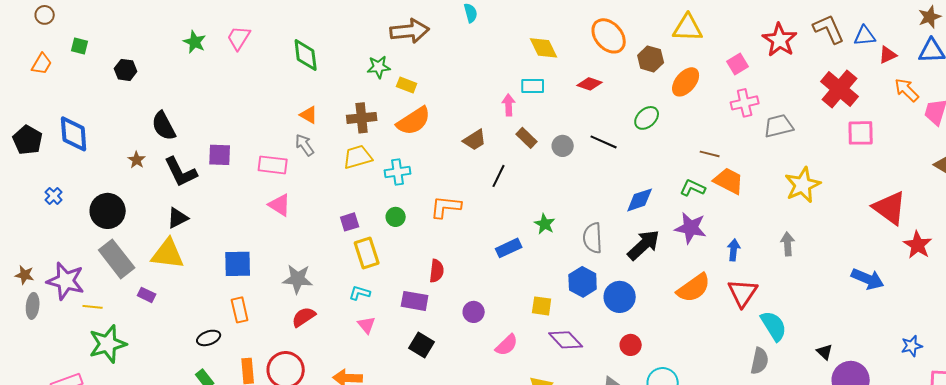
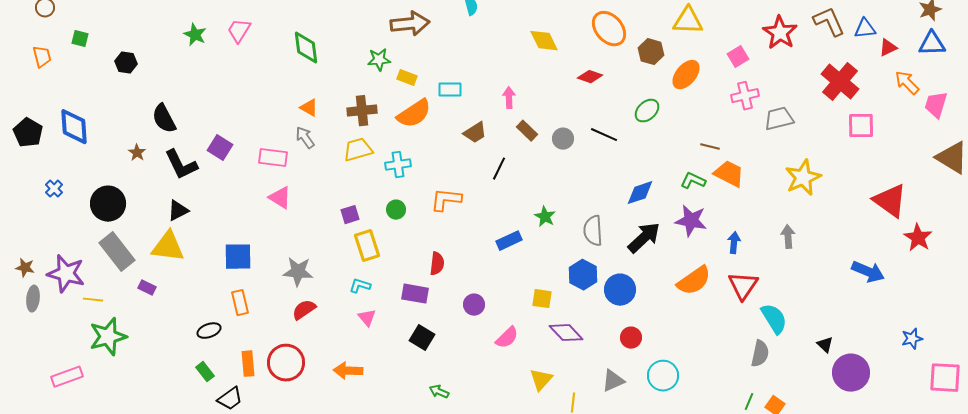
orange trapezoid: (42, 64) -> (42, 57), turned -45
cyan rectangle: (533, 86) -> (450, 90), moved
purple square: (220, 155) -> (220, 148), turned 30

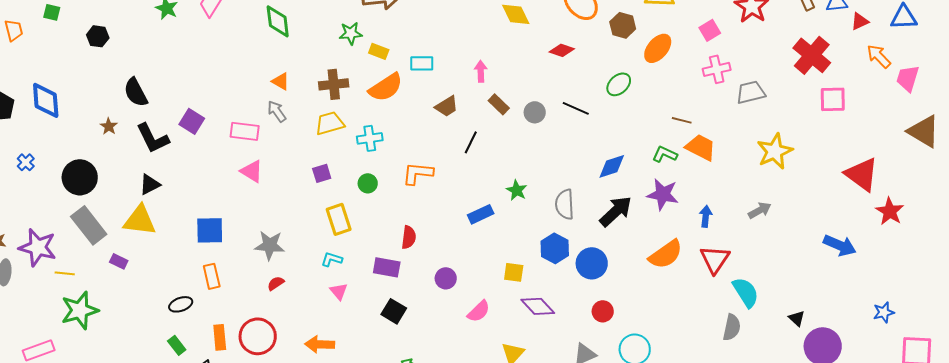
purple square: (350, 215) -> (322, 173), moved
gray arrow: (788, 237) -> (760, 210), turned 65
red semicircle: (304, 310) -> (276, 283), size x0.7

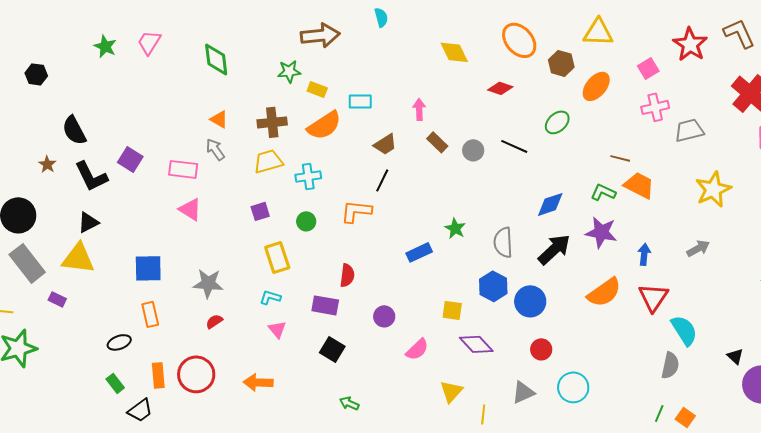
black line: (471, 142) -> (382, 180), moved

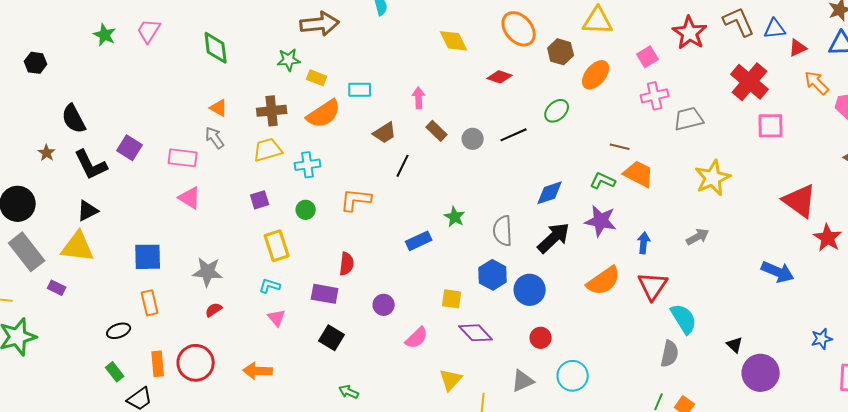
black line: (514, 146) -> (514, 135), turned -48
black line: (382, 180) -> (403, 166), moved

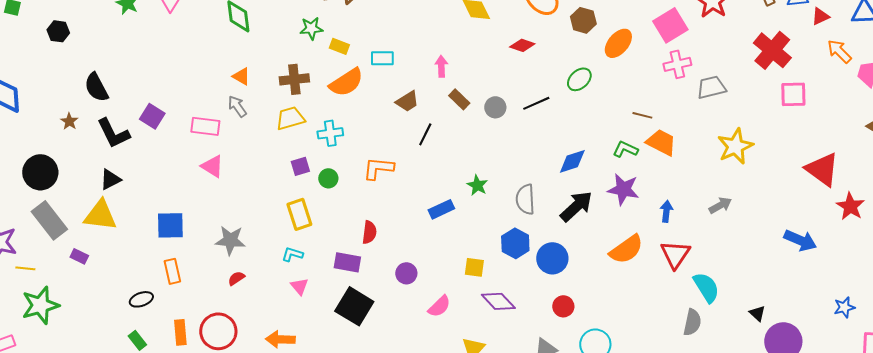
pink square: (648, 57) -> (670, 25), size x1.6
purple square: (260, 200) -> (300, 166), moved
black square: (332, 338) -> (354, 306), size x1.5

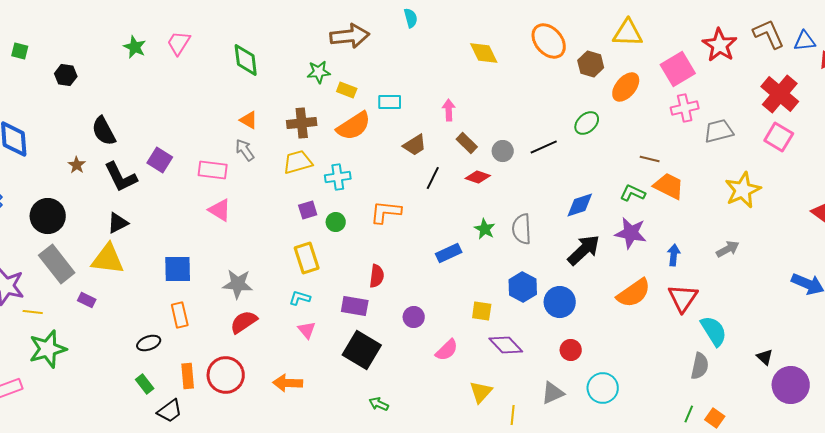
red diamond: (522, 45) -> (478, 177), moved
pink square: (793, 94) -> (779, 137), moved, turned 32
gray semicircle: (525, 199) -> (522, 229), moved
red semicircle: (236, 278) -> (244, 322), size x1.6

